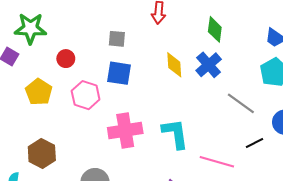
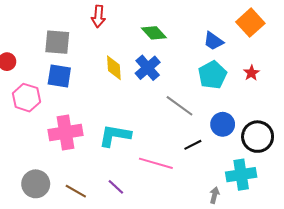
green diamond: (215, 29) -> (154, 33), turned -50
gray square: (117, 39) -> (57, 42), size x1.5
cyan L-shape: (175, 134) -> (115, 136), turned -72

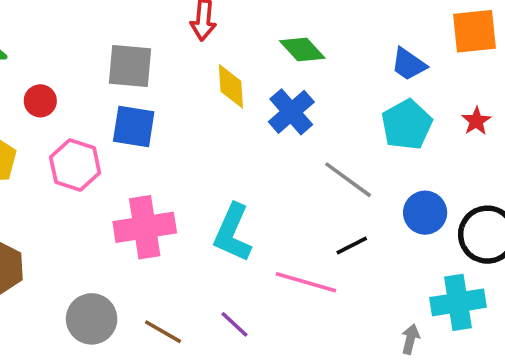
orange square: (250, 23) -> (475, 31), turned 36
yellow diamond: (114, 68) -> (231, 86), moved
cyan L-shape: (115, 136) -> (233, 233), turned -76
black line: (193, 145) -> (352, 246), moved

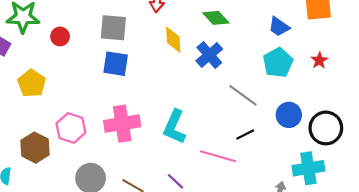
red circle: (40, 101) -> (60, 36), moved
pink hexagon: (75, 165) -> (71, 128), moved

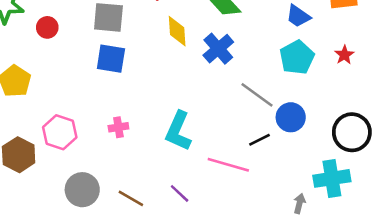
blue circle: (289, 115) -> (291, 117), moved
pink cross: (122, 124) -> (118, 127), size x0.5

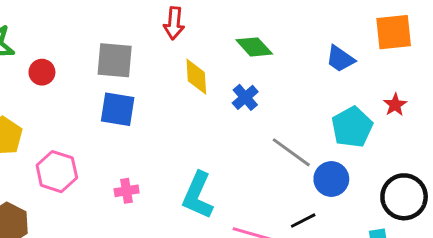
blue cross: (218, 49) -> (245, 97), size x0.7
cyan pentagon: (297, 57) -> (352, 127), moved
pink hexagon: (60, 132) -> (57, 172), moved
black line: (259, 140) -> (303, 221), moved

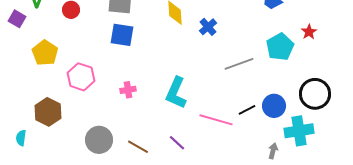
gray line: (291, 152) -> (239, 64), turned -56
blue circle: (331, 179) -> (274, 106), moved

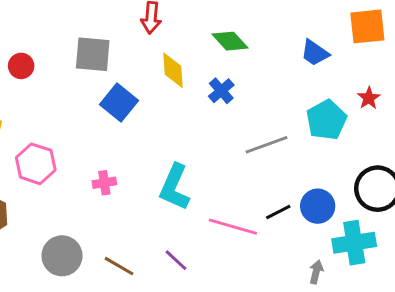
blue square: (122, 35) -> (119, 102), moved, turned 30

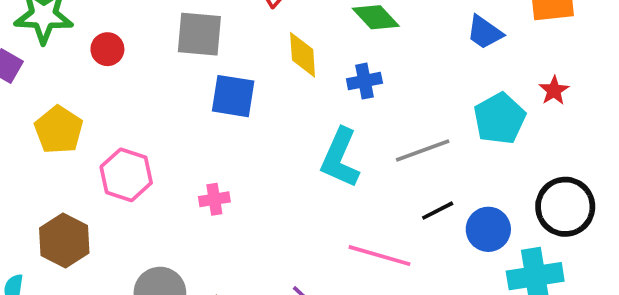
blue cross: (221, 91) -> (364, 81), turned 30
blue square: (119, 102) -> (233, 96), turned -30
cyan L-shape: (175, 187) -> (340, 158), moved
black line: (278, 212) -> (438, 211), moved

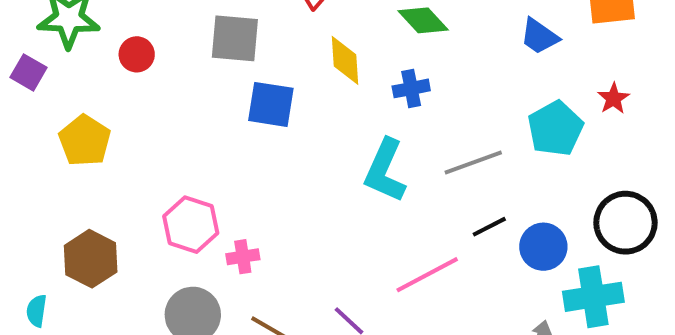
pink hexagon: (126, 175) -> (191, 225), moved
pink cross: (214, 199) -> (243, 257), moved
pink line: (379, 256) -> (427, 275), turned -44

